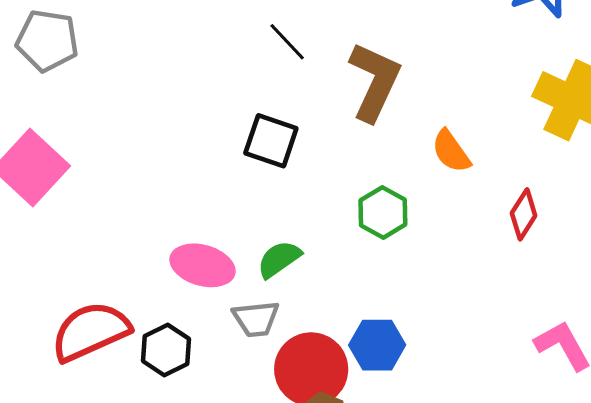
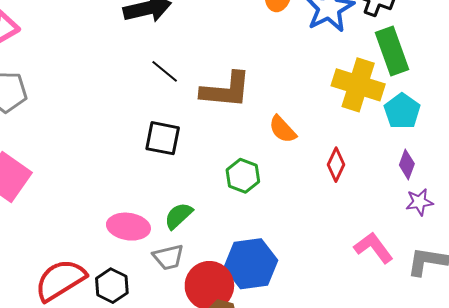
brown L-shape: (374, 82) -> (226, 90), turned 78
blue hexagon: (377, 345) -> (251, 264), size x1.4

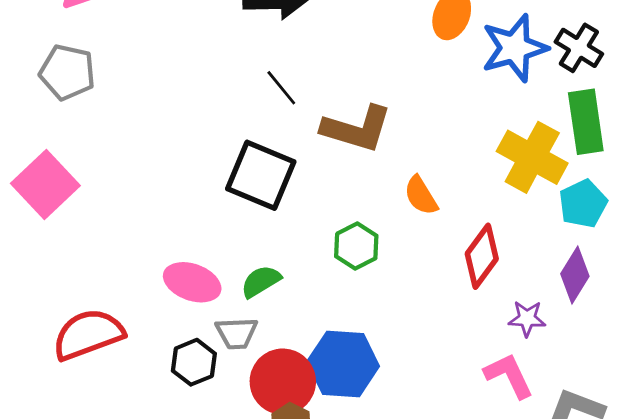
black square: (163, 138) -> (261, 175), size x1.4
purple diamond: (407, 164) -> (575, 275), size x1.4
red diamond: (336, 165) -> (482, 256), size x1.4
purple star: (419, 202) -> (527, 319), moved
black hexagon: (112, 286) -> (194, 362), moved

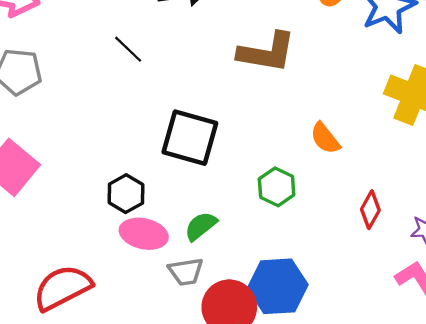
black line: (281, 88) -> (128, 49), moved
brown L-shape: (357, 129) -> (267, 52), moved
red diamond: (482, 256) -> (370, 210), moved, size x0.7
black hexagon: (194, 362) -> (126, 194), moved

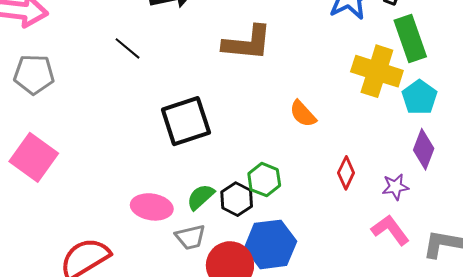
black square: (190, 138) -> (186, 121), turned -30
green hexagon: (277, 187) -> (264, 180), moved
black hexagon: (126, 194) -> (237, 199), moved

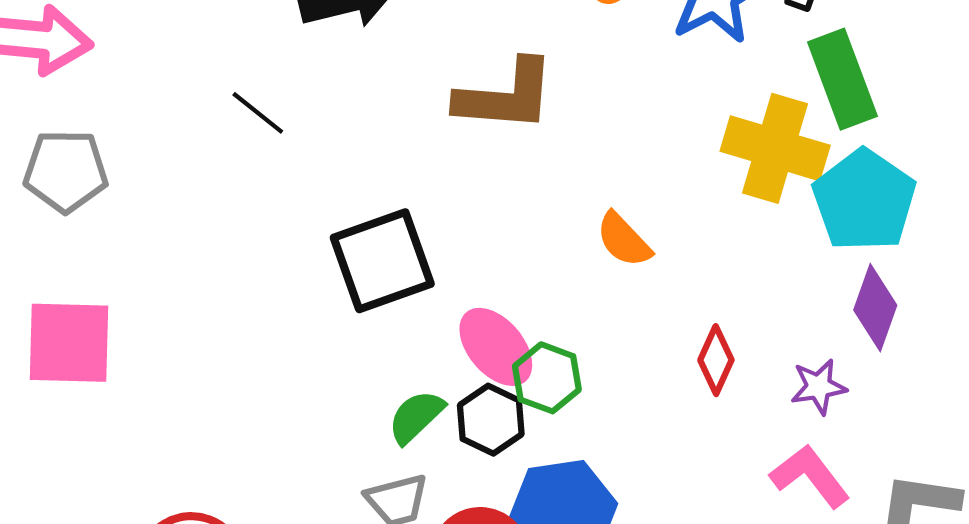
cyan pentagon: (420, 97) -> (864, 200), size x1.4
pink square: (34, 157) -> (69, 343), turned -33
pink ellipse: (152, 207) -> (496, 347), moved, turned 42

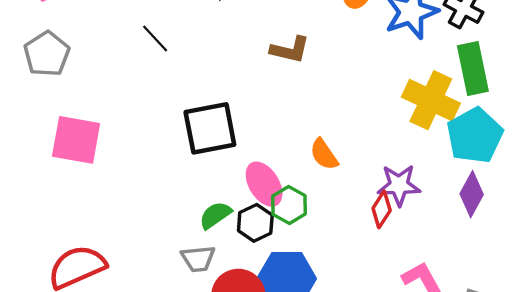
brown L-shape: (506, 96) -> (290, 50), size x0.7
gray pentagon: (66, 171) -> (47, 54), turned 30
orange semicircle: (624, 240) -> (324, 154), moved
pink square: (69, 343) -> (76, 140), moved
purple star: (819, 387) -> (399, 185), moved, size x1.4

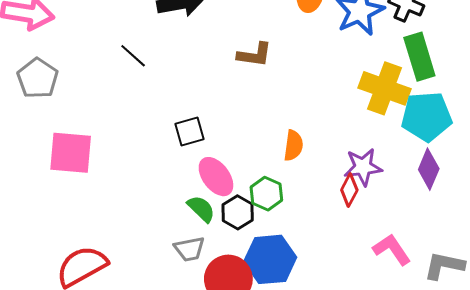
black square: (210, 128) -> (189, 132), size x0.6
cyan pentagon: (475, 136) -> (427, 116), turned 30
orange semicircle: (324, 154) -> (293, 146), turned -132
pink ellipse: (264, 184) -> (216, 177), moved
green semicircle: (215, 215) -> (201, 209), turned 84

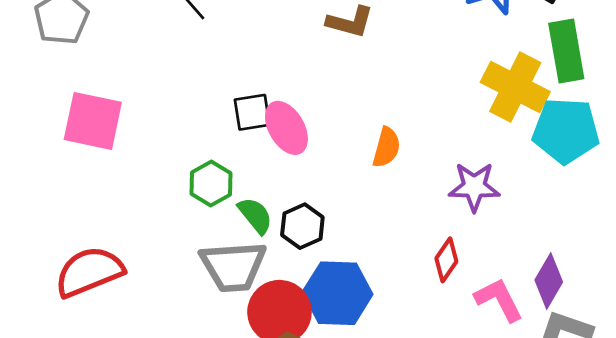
purple diamond: (429, 169) -> (549, 281), moved
pink ellipse: (216, 177) -> (286, 128), moved
red diamond: (349, 190) -> (446, 260), moved
green hexagon: (266, 194) -> (211, 184), moved
gray trapezoid: (189, 249) -> (233, 266), size x1.6

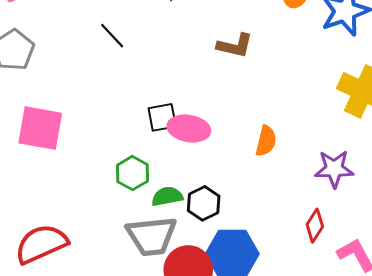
pink ellipse: (286, 128) -> (189, 128), turned -48
green semicircle: (255, 215) -> (167, 196), turned -60

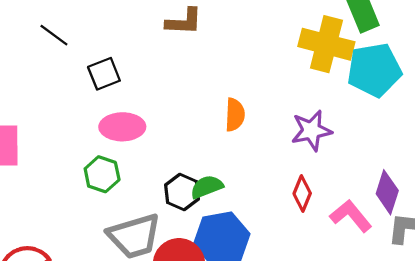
black square: (162, 117) -> (104, 74), moved
pink ellipse: (189, 128) -> (122, 127), moved
green semicircle: (167, 196) -> (207, 187), moved

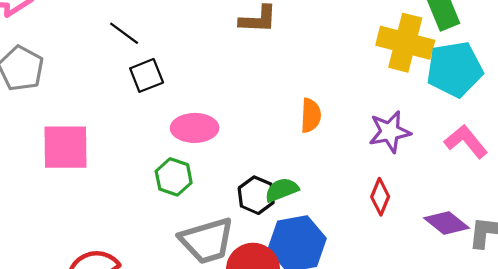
black square: (104, 74) -> (147, 75), moved
purple diamond: (387, 192) -> (446, 223), moved, turned -69
pink L-shape: (351, 216) -> (466, 142), moved

